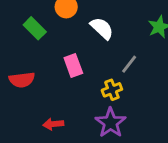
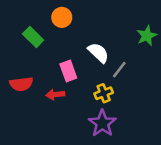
white semicircle: (102, 28) -> (98, 53), moved
red arrow: (53, 124) -> (55, 94), moved

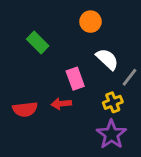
orange circle: (62, 17) -> (91, 22), moved
red semicircle: (21, 84) -> (25, 109), moved

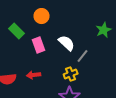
orange circle: (91, 22) -> (42, 16), moved
pink rectangle: (75, 79) -> (39, 45), moved

